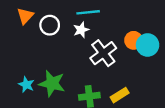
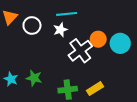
orange circle: (134, 40) -> (98, 39), moved
green star: (52, 83) -> (34, 78), size x0.7

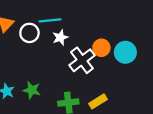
cyan line: (67, 14) -> (50, 20), moved

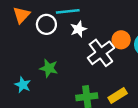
green star: (32, 90) -> (49, 68), moved

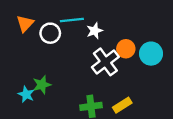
white star: (78, 29) -> (95, 31), moved
green star: (49, 68) -> (42, 85), moved, turned -30

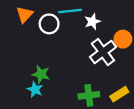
green star: (42, 85) -> (41, 74), turned 30
cyan star: (26, 94) -> (35, 89), moved

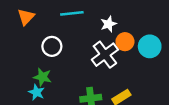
white star: (92, 22) -> (108, 24), moved
white circle: (49, 24) -> (52, 46), moved

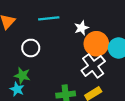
orange circle: (125, 42) -> (96, 44), size x1.5
white cross: (105, 55) -> (93, 66), moved

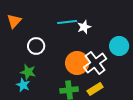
cyan line: (49, 18) -> (67, 22), moved
orange circle: (96, 44) -> (77, 63), moved

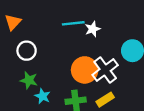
white circle: (36, 46) -> (27, 51), moved
cyan star: (23, 85) -> (43, 96), moved

